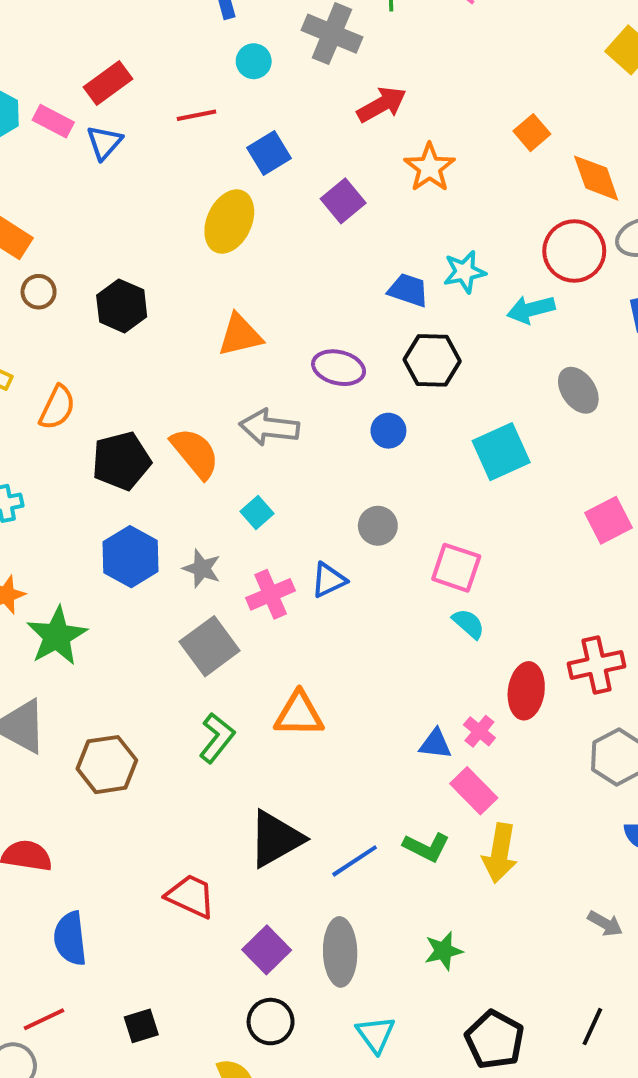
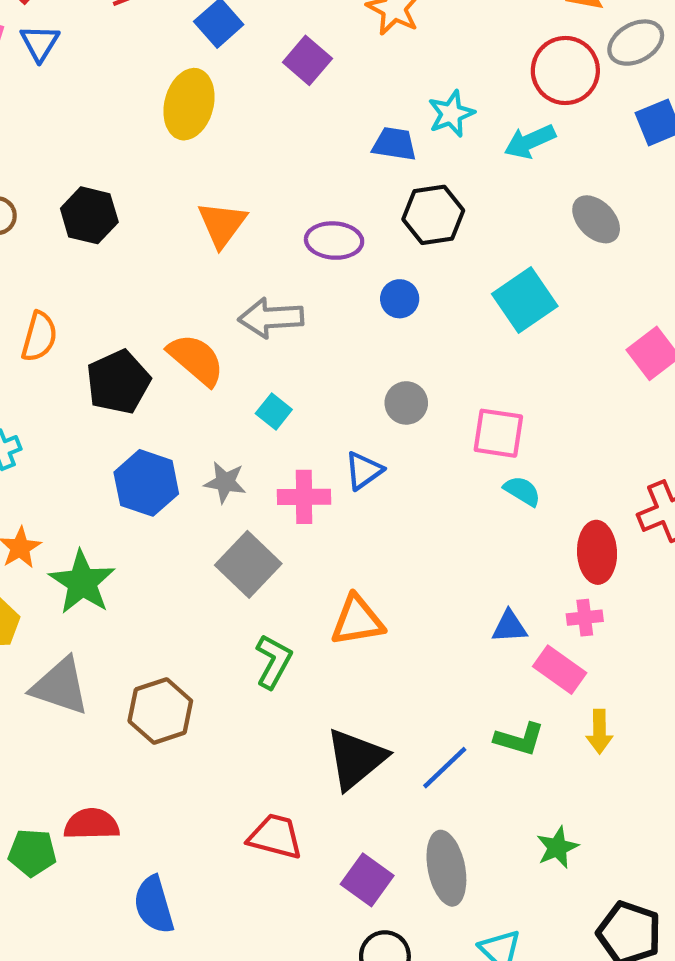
orange triangle: (240, 335) -> (222, 224), turned -30
pink cross: (271, 594) -> (304, 497), turned 33
pink cross: (479, 731) -> (585, 618), moved, turned -36
yellow arrow: (500, 853) -> (599, 732), size x0.7

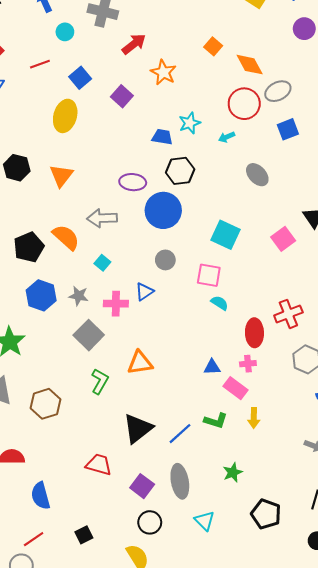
cyan arrow: (530, 141) -> (227, 137), size x0.7
orange triangle: (222, 224) -> (61, 176), moved
blue circle: (400, 299) -> (163, 210), size x2.0
cyan square: (525, 300) -> (225, 235), moved, turned -32

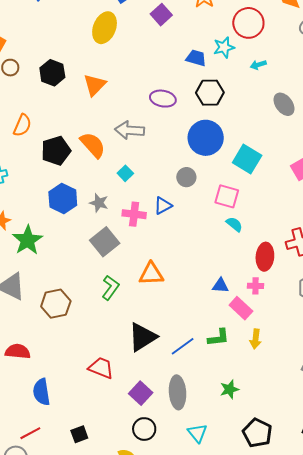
red circle: (244, 104) -> (248, 23), moved
blue circle: (163, 210) -> (206, 138), moved
green L-shape: (216, 421) -> (218, 338), turned -30

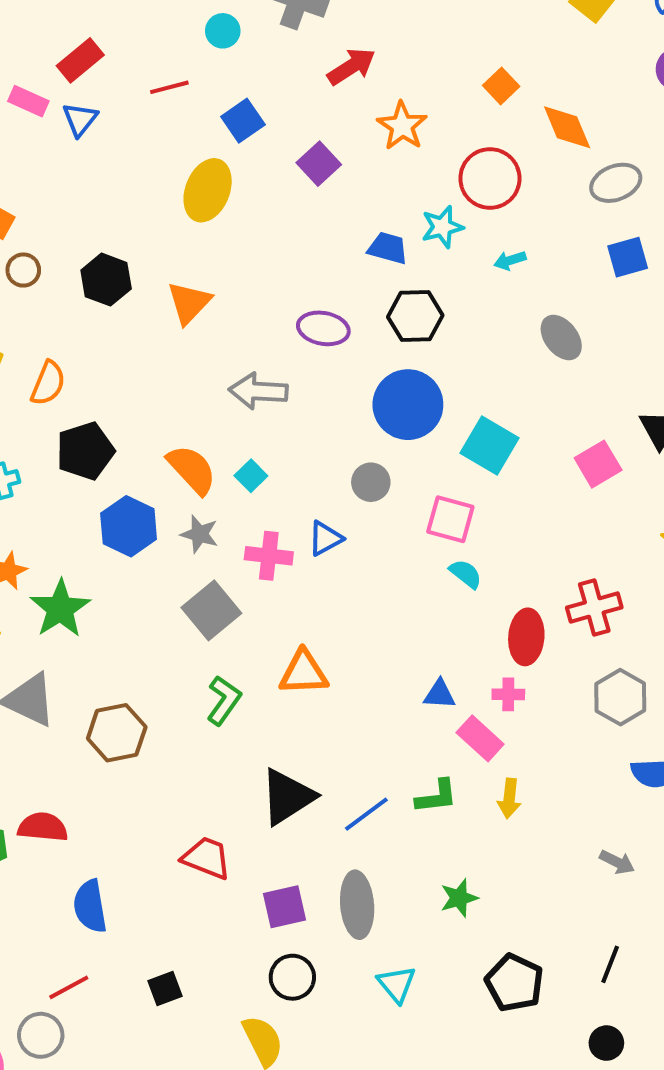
orange semicircle: (93, 145) -> (192, 470), moved
black pentagon: (56, 151) -> (85, 451), moved
purple square: (141, 393) -> (285, 907), turned 35

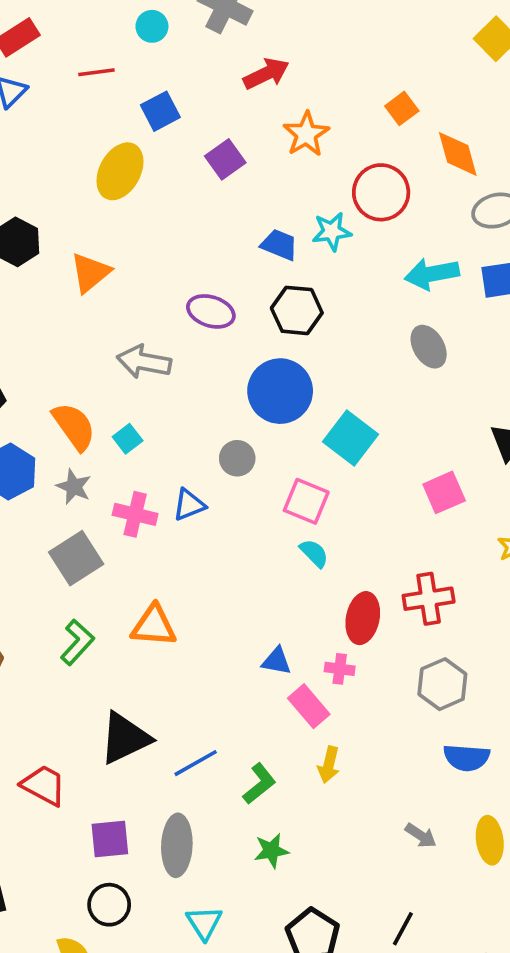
cyan arrow: (510, 260) -> (432, 274), moved, size x1.8
pink square: (598, 464) -> (444, 492), moved
green L-shape: (437, 796) -> (259, 784), moved, turned -39

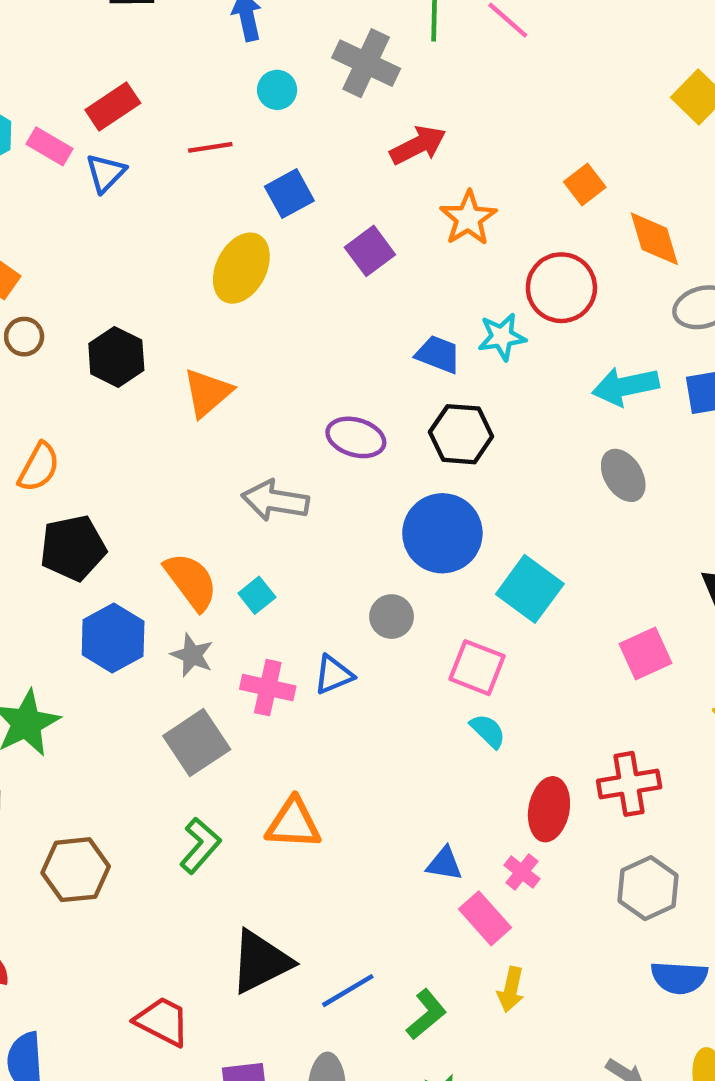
pink cross: (340, 669) -> (522, 872), turned 32

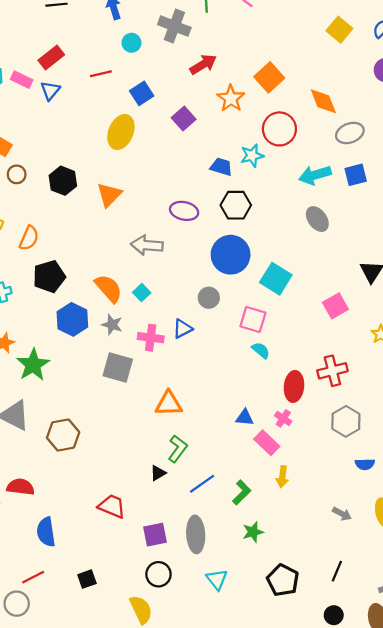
orange square: (585, 184) -> (269, 77), moved, size x1.5
gray square: (197, 743) -> (118, 368), turned -36
green L-shape: (200, 846) -> (178, 449), moved
black triangle: (261, 962) -> (158, 473), size x0.5
blue semicircle: (679, 978) -> (365, 464), size x0.7

